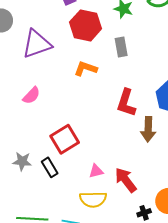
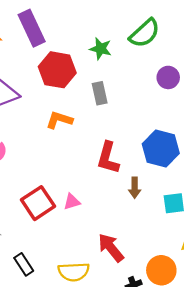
brown arrow: (148, 129) -> (135, 188), size x0.7
black rectangle: (50, 167) -> (24, 264), moved
pink triangle: (96, 171) -> (72, 202), moved

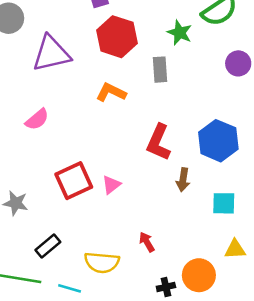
green star: (101, 49) -> (180, 33), moved
pink triangle: (72, 202) -> (111, 185), turned -30
red arrow: (111, 248) -> (147, 242), size x0.6
black rectangle: (24, 264) -> (48, 246), turned 75

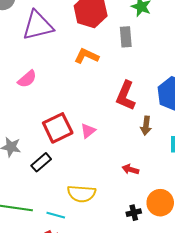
red arrow: (147, 242) -> (130, 169), moved, turned -42
black rectangle: (48, 246) -> (41, 162), moved

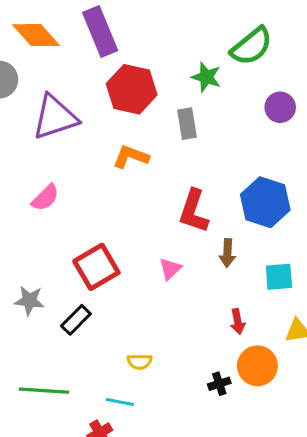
pink triangle: (88, 131) -> (170, 269), moved
red arrow: (130, 169) -> (238, 321), moved, turned -112
yellow semicircle: (82, 194) -> (140, 362), size x0.6
cyan line: (56, 215) -> (120, 402), moved

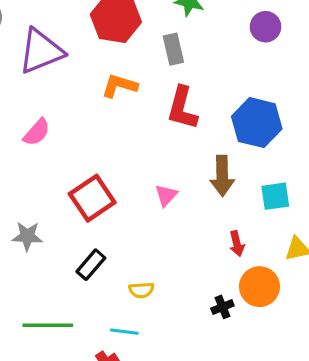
red L-shape: (194, 211) -> (182, 108), moved
brown arrow: (227, 253) -> (222, 176), size x1.4
black rectangle: (76, 320) -> (91, 265), moved

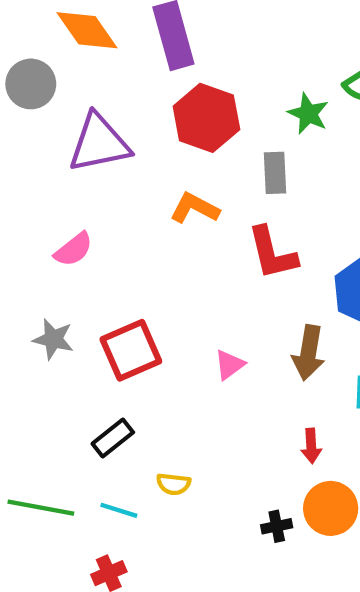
red L-shape: (182, 108) -> (272, 253), turned -39
gray star: (27, 236) -> (53, 339), moved
cyan line: (124, 332) -> (119, 510), moved

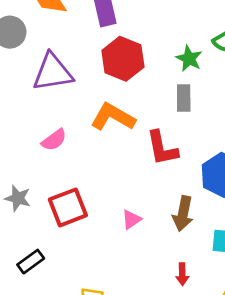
gray rectangle: (275, 173) -> (184, 98), moved
orange L-shape: (195, 208) -> (113, 117), size x1.4
pink semicircle: (74, 249) -> (54, 140), moved
black rectangle: (113, 438) -> (31, 262), moved

